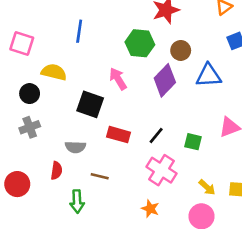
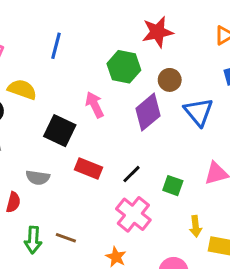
blue triangle: (209, 76) -> (199, 112), turned 48
brown line: (100, 176) -> (66, 238), moved
yellow arrow: (207, 187) -> (196, 226), moved, turned 36

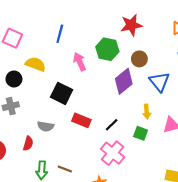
pink arrow: (95, 105) -> (80, 62), moved
yellow arrow: (196, 226) -> (147, 112), moved

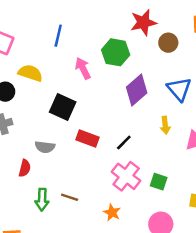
brown circle: (139, 59) -> (168, 43), moved
green square: (141, 133) -> (159, 182), moved

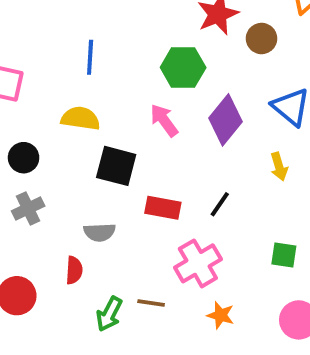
pink arrow: (83, 68) -> (164, 120), moved
yellow semicircle: (30, 73) -> (80, 118), moved
pink cross: (126, 176) -> (198, 263), moved, turned 32
green arrow: (42, 200) -> (109, 314), turned 35

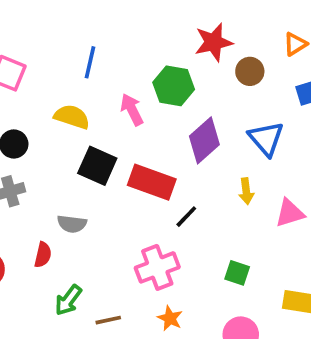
pink arrow: (164, 120) -> (132, 109), moved
red rectangle: (163, 208) -> (152, 182), moved, size x1.4
brown line: (151, 303) -> (108, 320), moved, turned -30

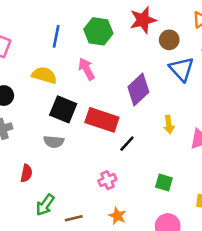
green hexagon: (174, 86) -> (98, 31), moved
blue triangle: (266, 139) -> (182, 69), moved
gray semicircle: (72, 224) -> (54, 142), moved
pink cross: (157, 267) -> (107, 180), size x0.6

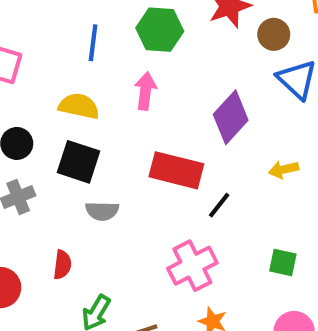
pink arrow: (87, 69) -> (145, 91), turned 40
black square: (63, 109) -> (78, 162), moved
yellow arrow: (169, 125) -> (284, 170), turned 90
pink cross: (107, 180) -> (192, 266), size x1.6

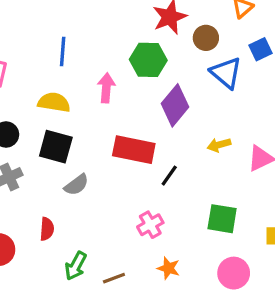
green hexagon: (160, 30) -> (148, 60), moved
gray semicircle: (102, 211) -> (76, 185), turned -35
green square: (283, 262) -> (222, 219), size x1.4
pink cross: (192, 266) -> (150, 225), size x0.7

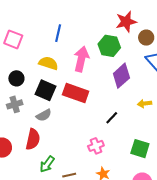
pink arrow: (106, 88) -> (81, 59), size x1.4
red rectangle: (134, 150) -> (76, 93), moved
gray semicircle: (76, 185) -> (44, 115), moved
red semicircle: (47, 229) -> (33, 139), size x1.5

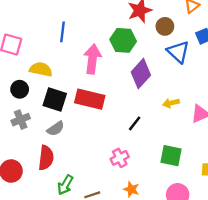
yellow semicircle: (48, 63) -> (41, 69), moved

